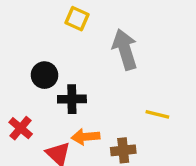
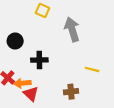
black circle: (45, 75) -> (15, 41), moved
orange arrow: (86, 137) -> (22, 83), moved

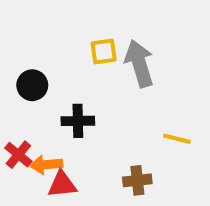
yellow square: (43, 10) -> (104, 52), moved, turned -32
red triangle: (31, 94) -> (62, 184), turned -49

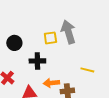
yellow square: (104, 52) -> (50, 38), moved
orange arrow: (46, 165) -> (51, 83), moved

